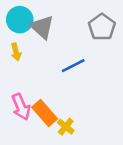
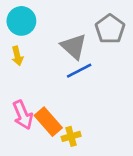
gray triangle: (42, 27) -> (74, 46), moved
yellow cross: (66, 127) -> (71, 136), turned 35

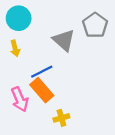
blue line: (79, 71) -> (42, 72), moved
orange rectangle: (48, 122) -> (42, 90), moved

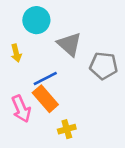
cyan circle: (19, 18) -> (36, 20), moved
gray pentagon: (95, 25) -> (104, 66), moved, turned -30

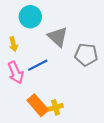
orange rectangle: (45, 99) -> (38, 105), moved
pink arrow: (21, 109) -> (16, 73), moved

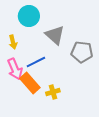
orange rectangle: (38, 105) -> (30, 83), moved
yellow cross: (56, 107) -> (53, 92), moved

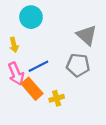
gray triangle: (55, 35) -> (87, 35), moved
gray pentagon: (82, 52) -> (78, 65), moved

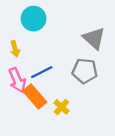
yellow cross: (57, 98) -> (61, 107), turned -32

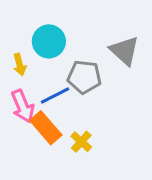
cyan circle: (34, 19) -> (49, 41), moved
gray pentagon: (85, 71) -> (84, 77), moved

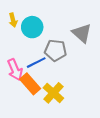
yellow arrow: (20, 65) -> (13, 20), moved
yellow cross: (81, 142) -> (53, 93), size x1.5

